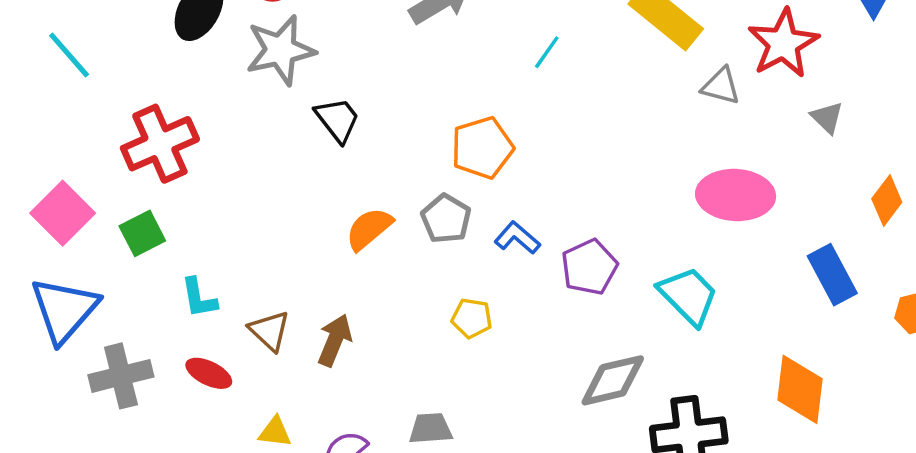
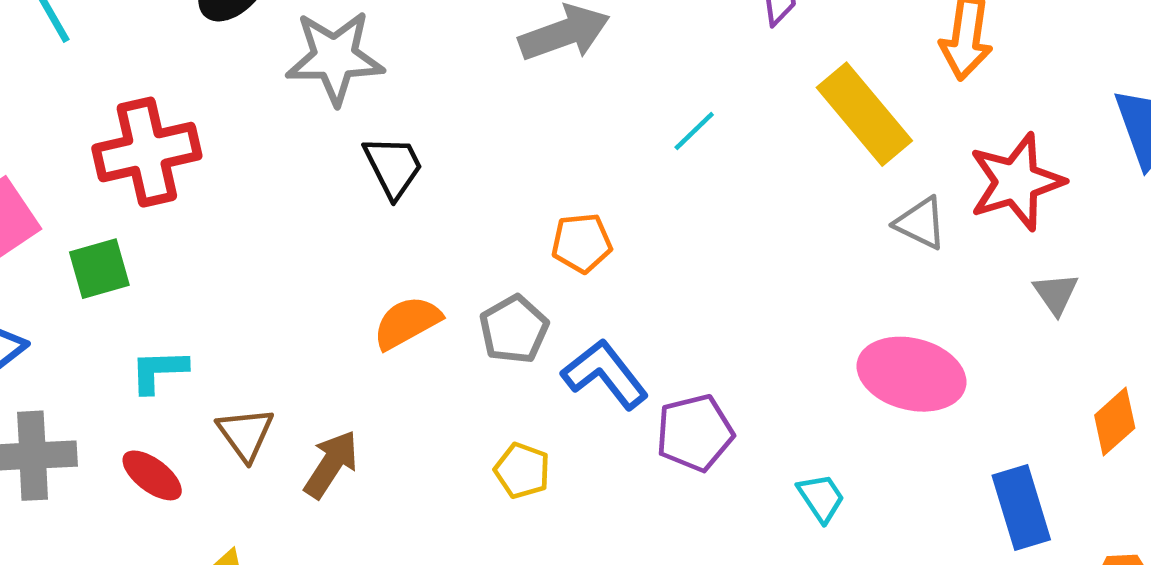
orange pentagon: (482, 148) -> (582, 243), size x0.7
blue L-shape: (517, 238) -> (605, 374), size x1.4
cyan trapezoid: (688, 296) -> (821, 498), size x0.6
cyan L-shape: (199, 298) -> (159, 371), turned 87

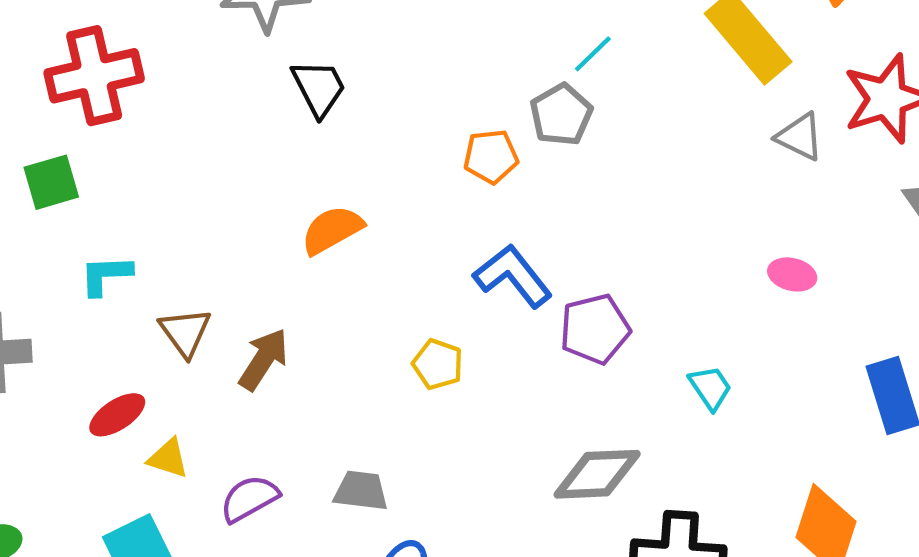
gray pentagon: (514, 329) -> (561, 115), moved
pink ellipse: (912, 374) -> (792, 274), size x0.5
red ellipse: (152, 475) -> (117, 415), moved, turned -70

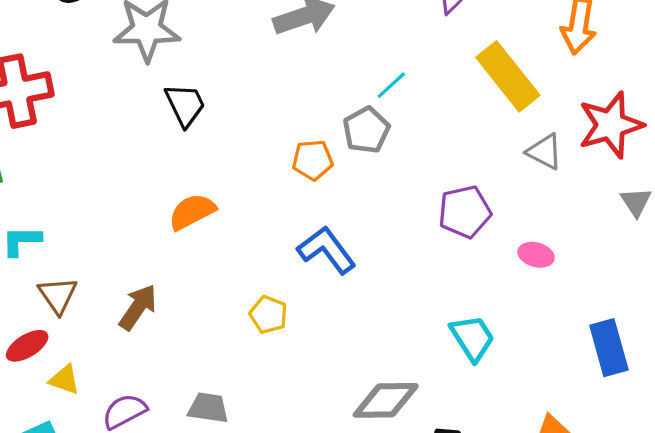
purple pentagon: (595, 329) -> (465, 212), moved
brown triangle: (185, 332) -> (58, 295), moved
cyan trapezoid: (710, 388) -> (472, 338), size x1.4

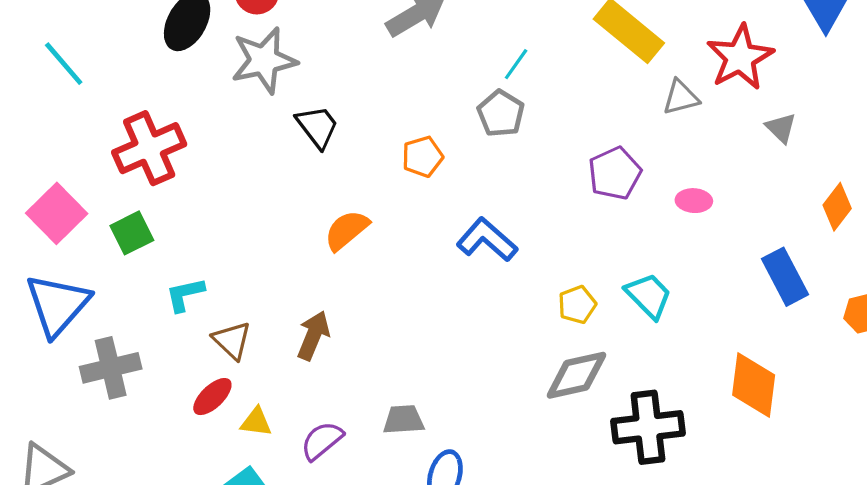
gray triangle: (545, 152) -> (681, 97), turned -30
orange pentagon: (313, 160) -> (422, 157), moved
yellow pentagon: (268, 315) -> (577, 305), moved, turned -30

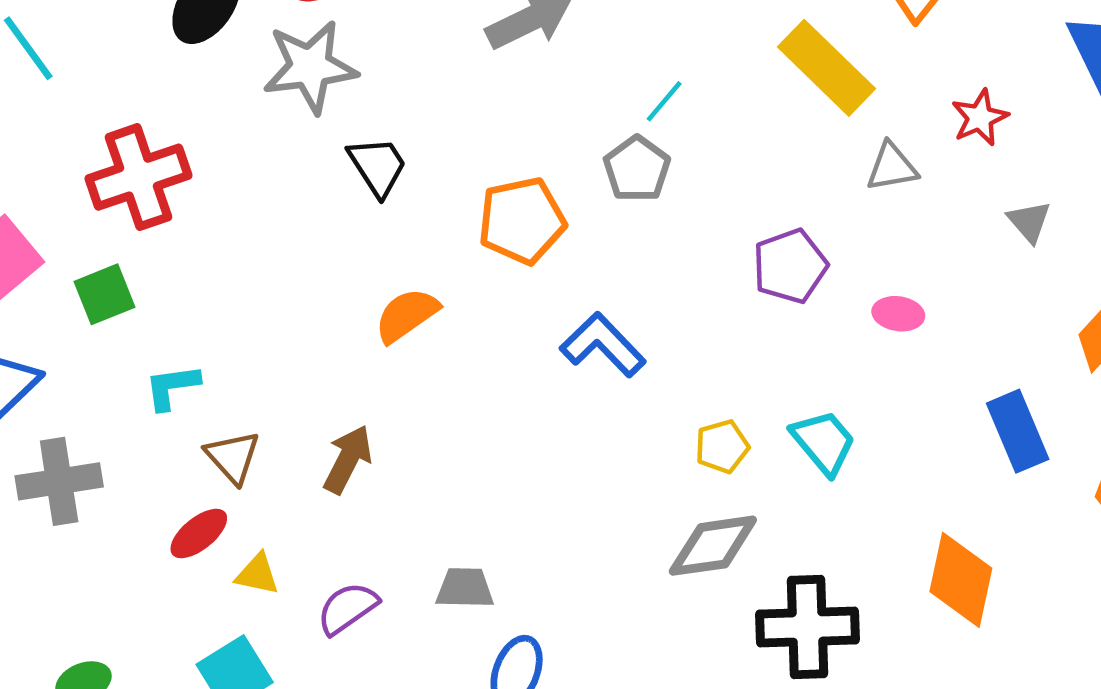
red star: (740, 57) -> (980, 118), size x0.6
orange pentagon: (422, 157) -> (522, 221), size x1.5

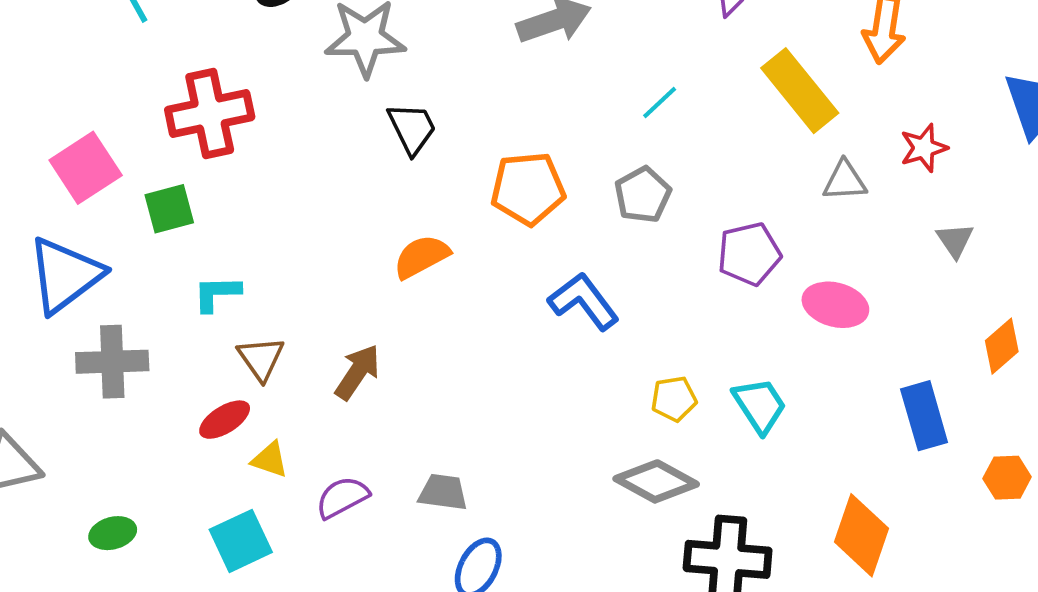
gray pentagon: (637, 169) -> (643, 195), moved
pink ellipse: (898, 314) -> (835, 305), size x1.5
gray diamond: (713, 546) -> (656, 481), turned 30

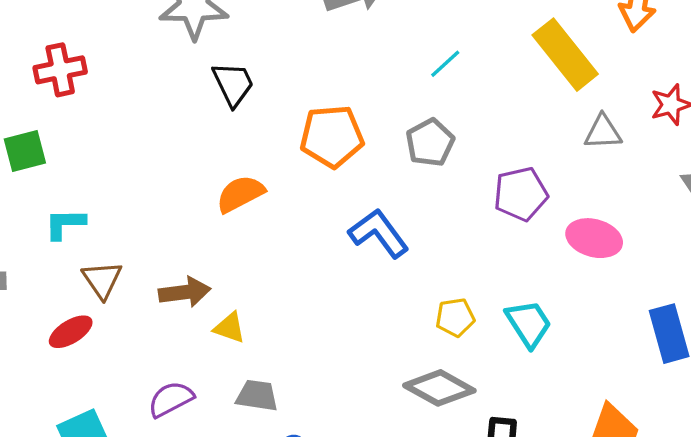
red cross: (210, 114) -> (60, 70), size x0.7
brown arrow: (357, 372) -> (185, 292), turned 48
yellow triangle: (270, 460) -> (230, 328), moved

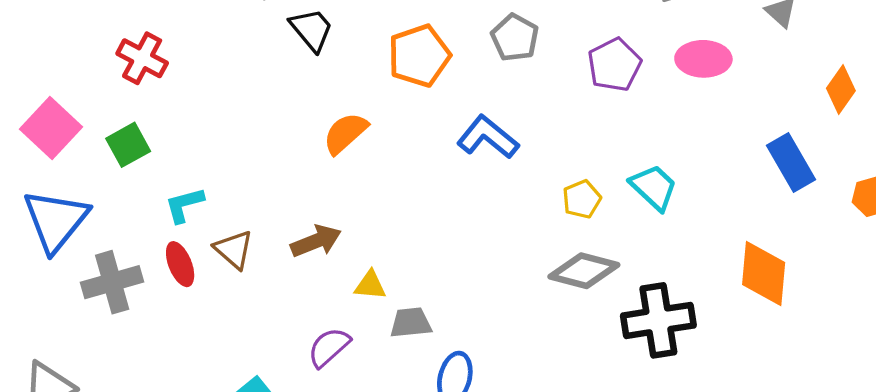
red cross: (60, 70) -> (142, 58), turned -36
pink ellipse: (594, 238) -> (703, 59), moved
yellow triangle: (230, 328) -> (370, 285), moved
red ellipse: (71, 332) -> (180, 264), moved, turned -66

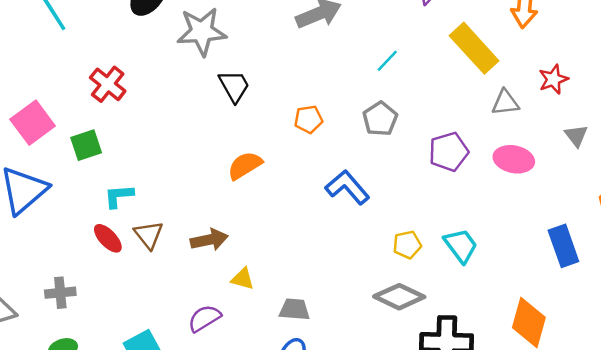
orange pentagon: (419, 56) -> (309, 119), size x0.6
red ellipse: (180, 264) -> (108, 238), turned -32
gray cross: (112, 282) -> (60, 293), moved, size x0.7
gray trapezoid: (411, 323) -> (295, 309), moved

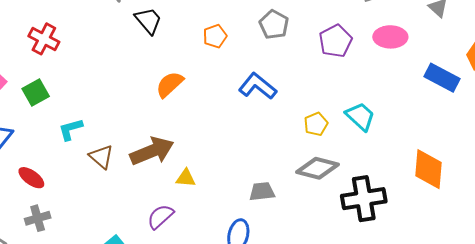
red ellipse: (108, 238) -> (31, 178), moved
brown arrow: (209, 240) -> (152, 151), size x1.4
blue rectangle: (563, 246) -> (442, 78), moved, turned -32
gray trapezoid: (295, 309) -> (262, 191), moved

